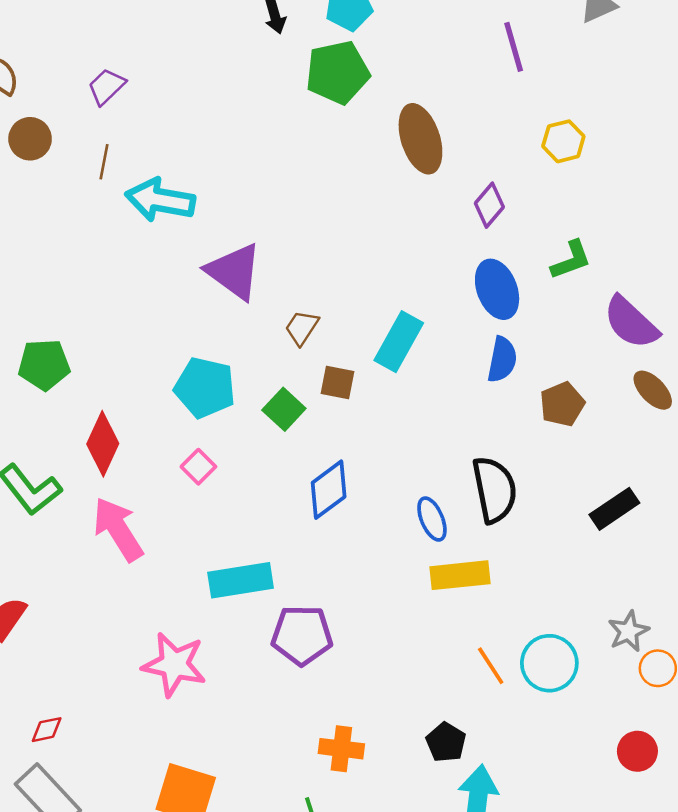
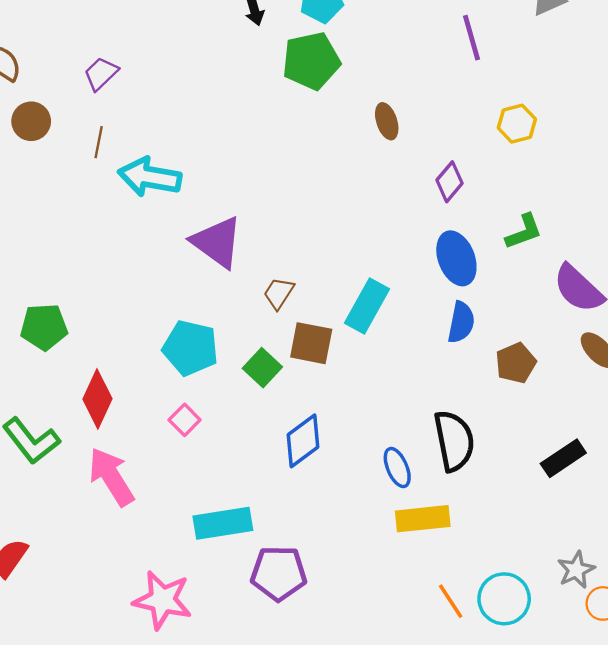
brown ellipse: (420, 139) -> (387, 121), size x0.6
brown square: (338, 382) -> (311, 343), size x1.4

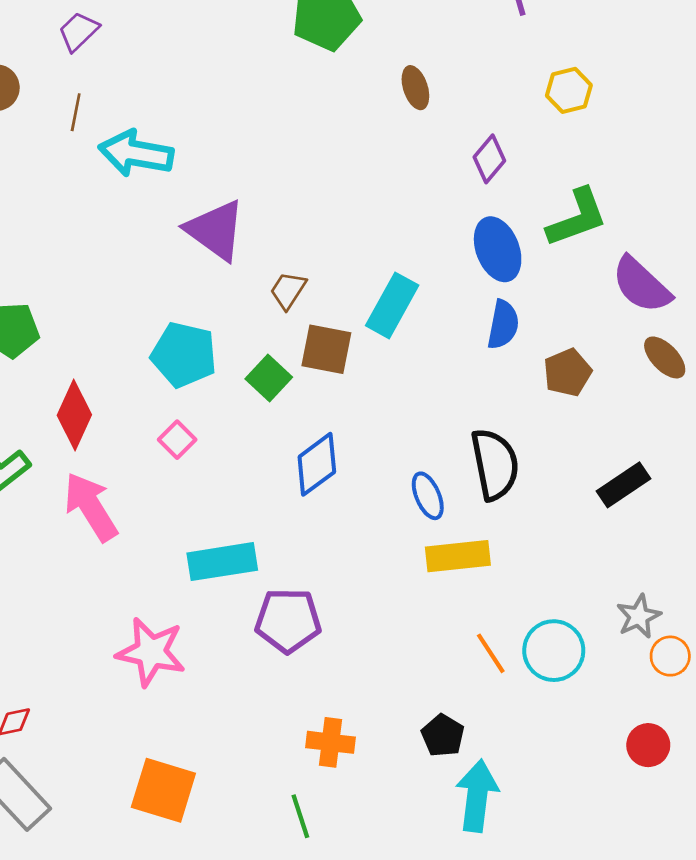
green L-shape: (524, 232) -> (577, 218), size x1.4

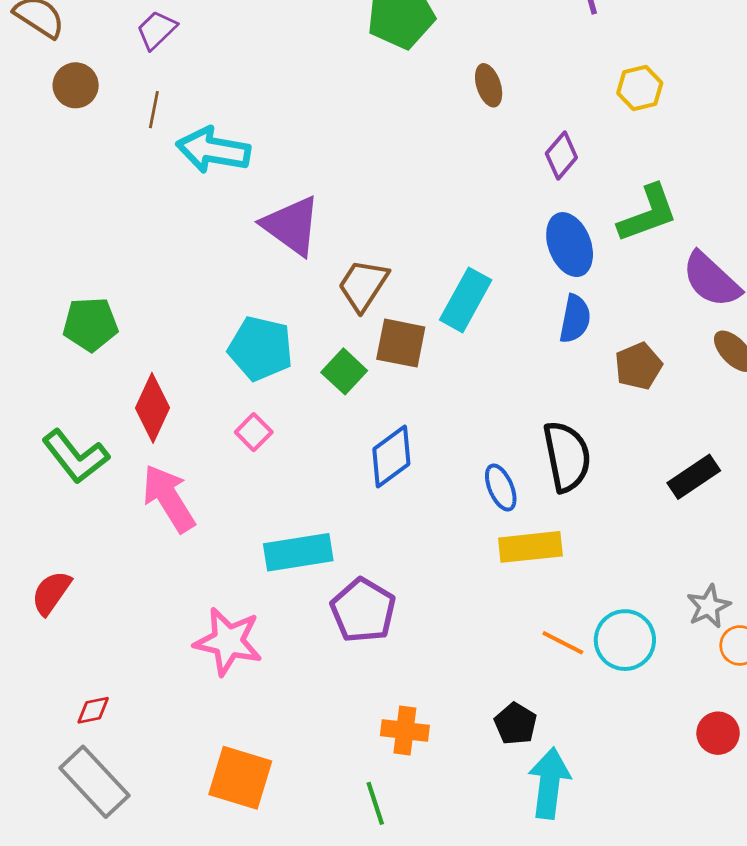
brown trapezoid: (288, 290) -> (363, 285), size x1.4
purple pentagon: (288, 620) -> (363, 610), turned 30
orange line: (491, 653) -> (563, 643), turned -30

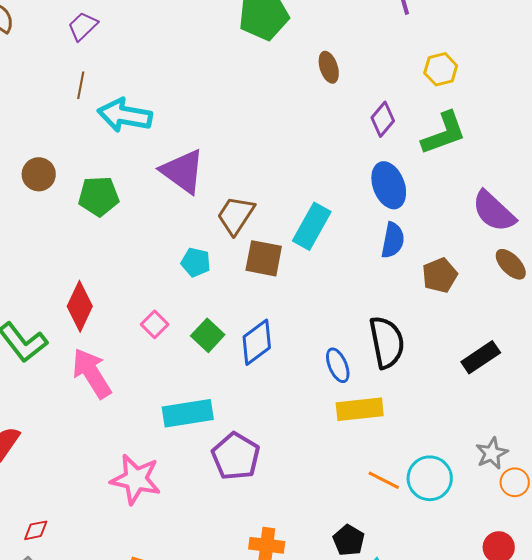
brown circle: (76, 85) -> (39, 174), moved
green L-shape: (648, 214) -> (444, 133), moved
green pentagon: (90, 324) -> (99, 196), moved
cyan pentagon: (260, 349) -> (196, 262), moved, size x0.6
green square: (344, 371) -> (208, 335), moved

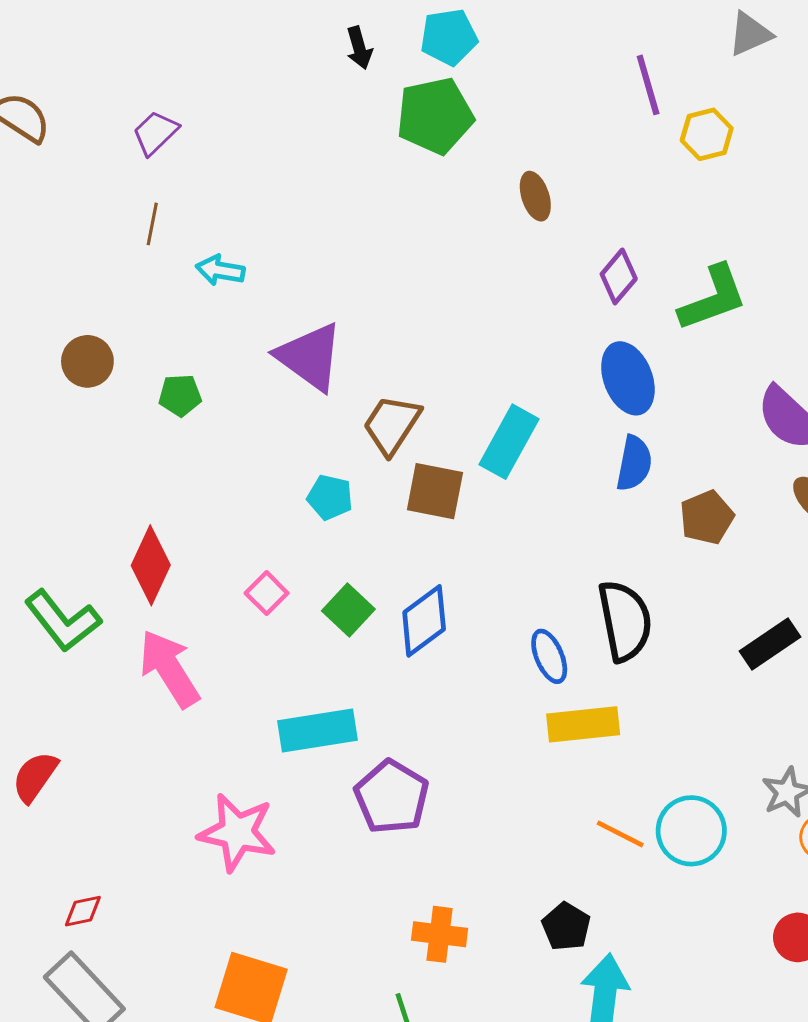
yellow hexagon: (441, 69) -> (707, 134), moved
cyan arrow: (125, 115) -> (220, 270), size x0.6
green pentagon: (99, 196) -> (180, 395), size x0.7

